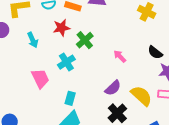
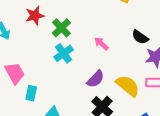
cyan cross: (66, 62) -> (64, 53), moved
cyan rectangle: (70, 98) -> (31, 93), moved

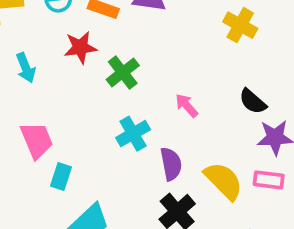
cyan cross: (64, 53) -> (133, 134), moved
purple semicircle: (96, 79) -> (171, 164), turned -60

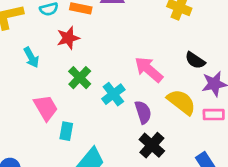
green cross: (123, 73) -> (80, 78), moved
pink arrow: (187, 106) -> (149, 69), size x1.6
yellow semicircle: (224, 181) -> (181, 102), moved

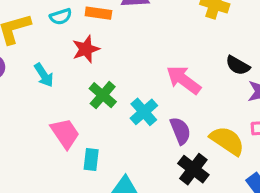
yellow semicircle: (181, 102) -> (227, 141), moved

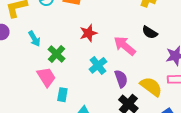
red star: (86, 49) -> (88, 33), moved
black semicircle: (238, 65) -> (150, 32), moved
green cross: (103, 95) -> (57, 54), moved

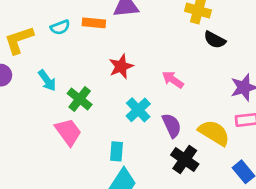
black semicircle: (150, 32) -> (215, 40), moved
pink arrow: (125, 46) -> (173, 80), size x0.7
cyan rectangle: (62, 95) -> (117, 151), moved

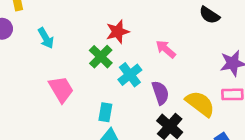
green cross: (80, 99) -> (101, 57), moved

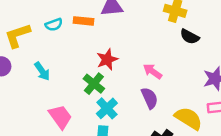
cyan cross: (130, 75) -> (107, 108), moved
purple semicircle: (160, 93) -> (150, 98), moved

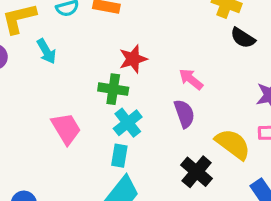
cyan arrow: (42, 71) -> (46, 51), moved
green cross: (94, 84) -> (113, 89), turned -35

